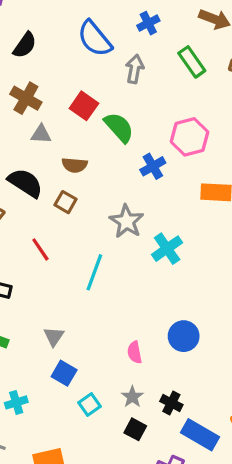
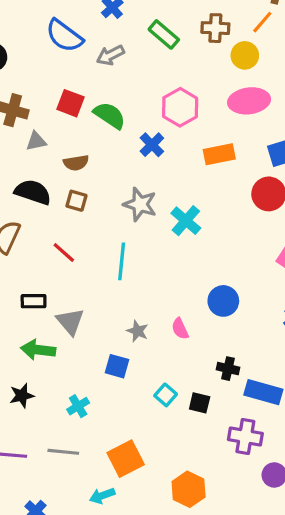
gray arrow: (135, 69) -> (110, 55), turned -112
gray triangle: (54, 336) -> (70, 321), moved, size x1.4
gray star: (132, 397) -> (138, 331), moved
cyan square: (90, 404) -> (166, 395), moved

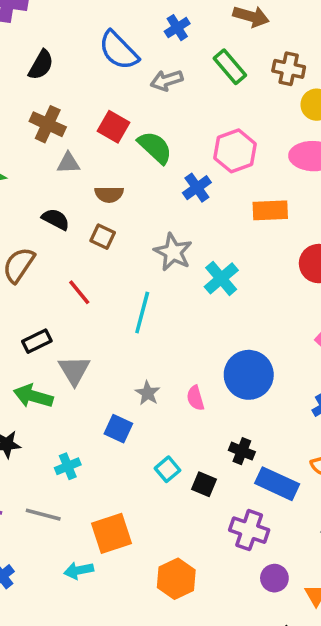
black semicircle: (33, 192) -> (56, 219), size x0.7
black rectangle: (34, 301) -> (37, 341), turned -35
blue circle: (223, 301) -> (249, 375), size x1.4

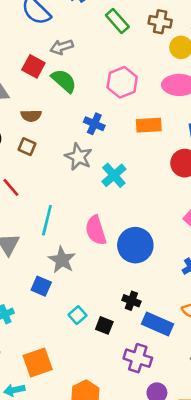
gray arrow: (167, 80) -> (62, 47), moved
blue cross: (197, 188) -> (94, 124), moved, turned -30
cyan line: (142, 312) -> (47, 220), moved
gray star: (148, 393) -> (62, 260), size x1.5
pink semicircle: (195, 398) -> (96, 230), moved, size x1.6

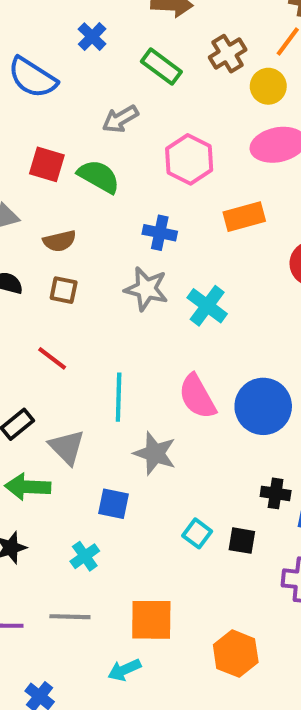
brown cross: (160, 22) -> (228, 54), turned -30
gray arrow: (62, 47) -> (120, 119), moved
blue square: (41, 286) -> (113, 504), moved
orange square: (38, 363) -> (151, 620), turned 32

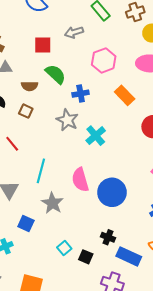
red square: (47, 164) -> (43, 45), moved, turned -30
green semicircle: (99, 176) -> (56, 74), moved
orange rectangle: (244, 217) -> (125, 95), turned 48
blue cross: (160, 233) -> (81, 94), turned -35

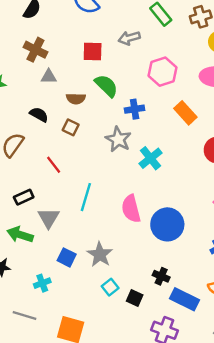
gray star: (52, 203) -> (100, 255), moved

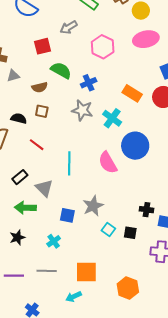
orange rectangle: (185, 113) -> (132, 93), moved
black semicircle: (39, 115) -> (19, 118), moved
blue circle: (167, 224) -> (135, 146), moved
gray star: (100, 255) -> (93, 206), turned 30

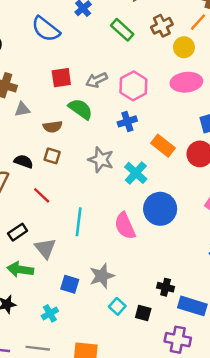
gray arrow: (69, 27) -> (97, 80), moved
blue cross: (89, 83) -> (127, 121), moved

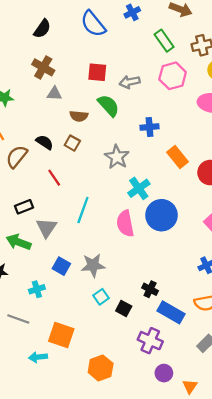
pink hexagon: (133, 86) -> (173, 76), moved
cyan cross: (136, 173) -> (139, 188), moved

